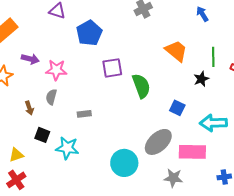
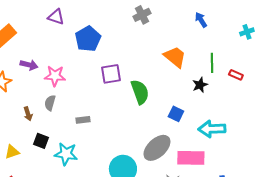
yellow triangle: (16, 155) -> (12, 152), moved

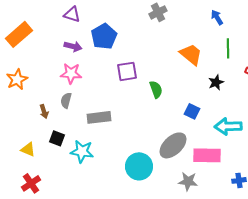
green line: (212, 63) -> (228, 48), moved
purple arrow: (29, 65) -> (73, 46), moved
green semicircle: (140, 92) -> (156, 89), size x0.7
gray rectangle: (83, 120) -> (99, 117), size x1.6
yellow triangle: (12, 152) -> (28, 149), turned 42

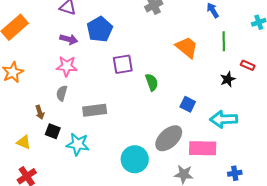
black star: (216, 82) -> (228, 79), moved
brown arrow: (44, 111) -> (40, 112), moved

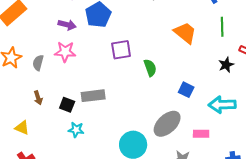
gray semicircle: (62, 93) -> (38, 63), moved
black square: (53, 131) -> (67, 105), moved
cyan star: (78, 144) -> (76, 130), size x0.7
pink rectangle: (203, 148) -> (201, 134), size x0.6

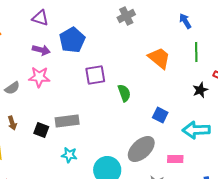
gray semicircle: (38, 63) -> (12, 88), turned -140
cyan star: (76, 130) -> (69, 155), moved

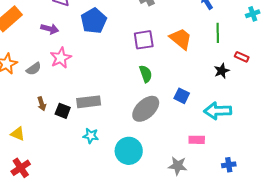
purple arrow: (41, 50) -> (50, 29), moved
purple square: (95, 75) -> (144, 40), moved
pink star: (39, 77) -> (61, 58), turned -30
brown arrow: (12, 123) -> (42, 104), moved
gray ellipse: (141, 149) -> (146, 109), moved

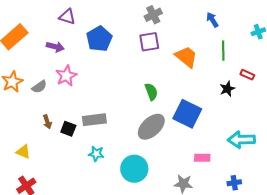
purple square: (144, 40) -> (149, 42), moved
blue square: (182, 96) -> (187, 114), size x1.8
cyan arrow: (218, 111) -> (241, 140), moved

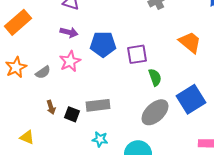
blue pentagon: (99, 39) -> (103, 44), moved, turned 30
purple square: (149, 42) -> (137, 54), moved
purple arrow: (55, 47) -> (69, 32), moved
blue square: (187, 114) -> (191, 99), turned 32

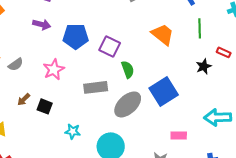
purple square: (137, 54) -> (110, 46), turned 35
pink star: (70, 61) -> (54, 69), moved
gray rectangle: (98, 105) -> (96, 87), moved
brown arrow: (51, 107) -> (24, 99), turned 64

